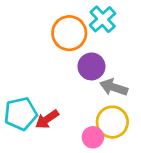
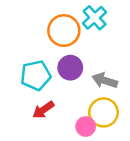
purple circle: (91, 66) -> (70, 68), moved
cyan pentagon: (21, 114) -> (36, 75), moved

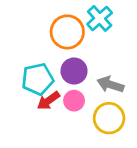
red arrow: (43, 110) -> (48, 101), moved
pink circle: (86, 127) -> (74, 101), moved

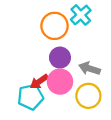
cyan pentagon: (38, 79) -> (30, 97), moved
pink circle: (74, 101) -> (60, 82), size x1.5

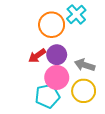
red arrow: (39, 82) -> (37, 56), moved
cyan pentagon: (30, 97) -> (47, 96), moved

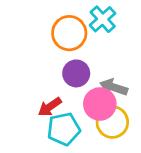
red arrow: (37, 56) -> (50, 107), moved
pink circle: (57, 77) -> (100, 104), moved

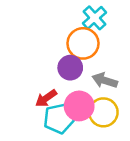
orange circle: (69, 33) -> (83, 43), moved
pink circle: (100, 104) -> (79, 106), moved

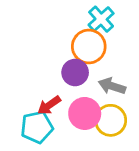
cyan pentagon: (59, 119) -> (37, 127), moved

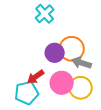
cyan cross: (101, 19) -> (45, 14), moved
orange circle: (89, 46) -> (72, 49), moved

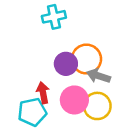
cyan cross: (45, 14) -> (54, 17), turned 30
red arrow: (36, 77) -> (43, 93), turned 114

